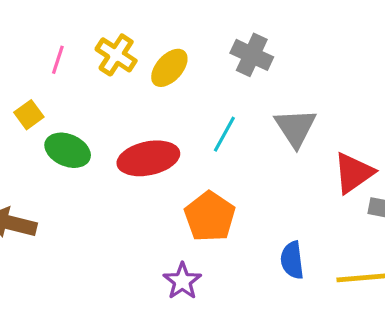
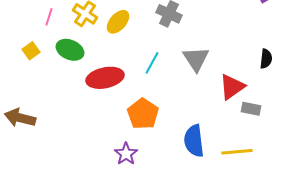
green ellipse: (68, 150) -> (70, 50), moved
blue semicircle: (292, 260) -> (194, 141), size x1.4

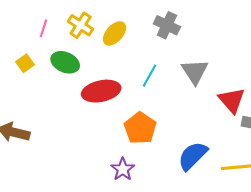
red triangle: (232, 87) -> (232, 100), turned -36
blue semicircle: (194, 141) -> (193, 156), turned 52

